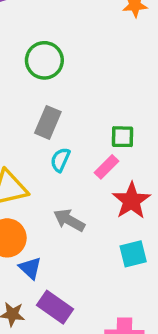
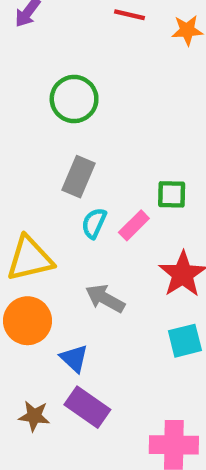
pink rectangle: (107, 167) -> (134, 225), moved
blue triangle: (30, 268) -> (74, 358), moved

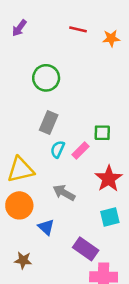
purple rectangle: (87, 407) -> (86, 249), moved

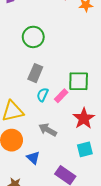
green square: (102, 133) -> (79, 81), size x1.5

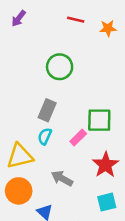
green circle: (33, 37) -> (60, 67), moved
cyan semicircle: (43, 95) -> (45, 136), moved

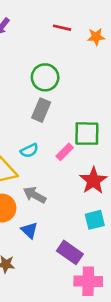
gray rectangle: (47, 110) -> (41, 110), moved
cyan semicircle: (45, 136) -> (29, 151), turned -140
gray arrow: (62, 178) -> (35, 195), moved

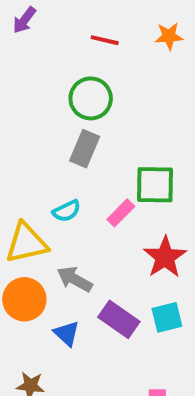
red line: (62, 28) -> (105, 40), moved
purple rectangle: (70, 252) -> (119, 319), moved

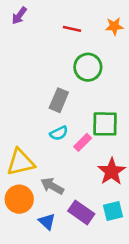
green circle: (91, 98) -> (88, 67), moved
cyan semicircle: (67, 211) -> (59, 133), moved

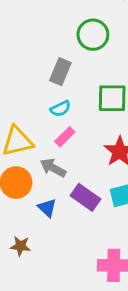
pink rectangle: (83, 142) -> (65, 137), moved

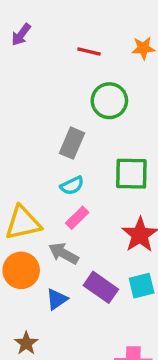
blue triangle: (47, 208) -> (57, 299), turned 42
brown star: (20, 246) -> (26, 343), turned 30

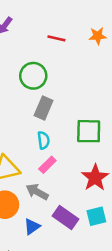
green circle: (109, 101) -> (33, 76), moved
cyan semicircle: (72, 186) -> (44, 140), turned -72

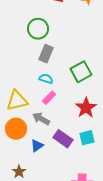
green square: (89, 131) -> (81, 72), turned -30
cyan semicircle: (44, 140) -> (46, 79), turned -64

